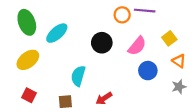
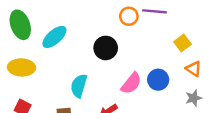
pink semicircle: (137, 46) -> (131, 83), moved
yellow ellipse: (28, 60) -> (21, 67), turned 40

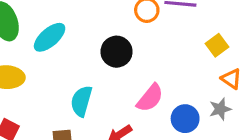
blue circle: (158, 80) -> (185, 119), moved
gray star: (194, 98) -> (220, 109), moved

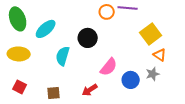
yellow square: (217, 45) -> (151, 34), size x1.5
cyan semicircle: (81, 101) -> (63, 56), moved

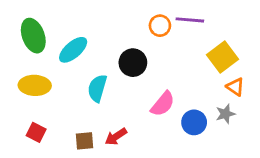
red arrow: (90, 90) -> (116, 137), moved

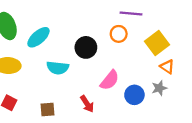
orange circle: (160, 26) -> (119, 34), moved
cyan semicircle: (97, 88) -> (58, 68), turned -100
red arrow: (116, 137) -> (87, 104), moved, turned -90

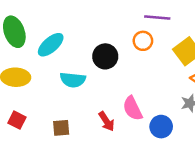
pink semicircle: (110, 80) -> (133, 108), moved, turned 115
blue circle: (134, 95) -> (161, 127), moved

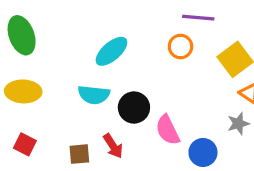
cyan ellipse: (51, 45) -> (111, 51), moved
black circle: (105, 56) -> (134, 108), moved
red arrow: (107, 121) -> (113, 146), moved

